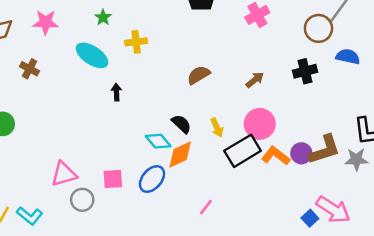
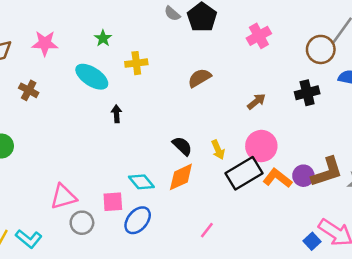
brown semicircle: (199, 75) -> (199, 78), moved
cyan diamond: (158, 141) -> (141, 182), moved
blue ellipse: (152, 179) -> (138, 220), moved

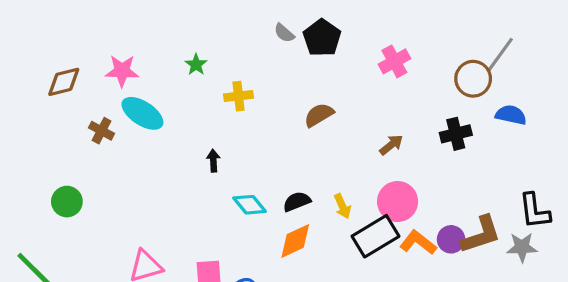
cyan ellipse: (92, 77) -> (142, 113), moved
black semicircle: (182, 146) -> (297, 202), turned -65
cyan diamond: (141, 182) -> (250, 205), moved

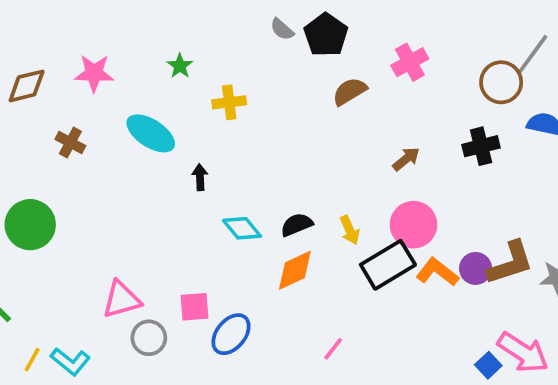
cyan ellipse: (142, 113) -> (151, 133), moved
brown semicircle: (319, 115) -> (350, 91), moved
green circle: (67, 202) -> (30, 225), size x1.4

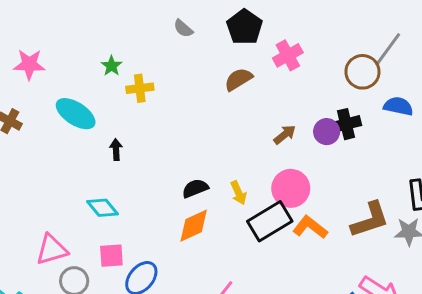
black pentagon: (326, 35) -> (244, 27), moved
green star: (180, 66) -> (111, 66), moved
cyan diamond: (242, 228) -> (102, 208), moved
purple circle: (476, 268) -> (327, 132), moved

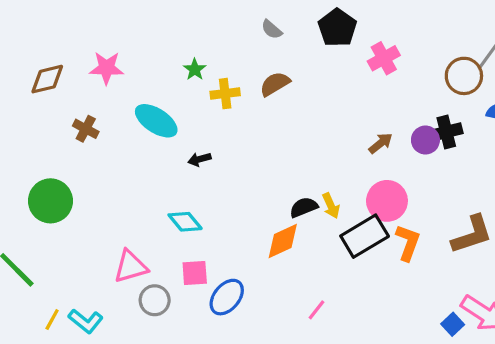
brown semicircle: (238, 79) -> (275, 84), moved
black arrow: (116, 150) -> (199, 159), turned -102
black semicircle: (195, 188) -> (304, 207), moved
orange L-shape: (310, 227) -> (408, 243), turned 72

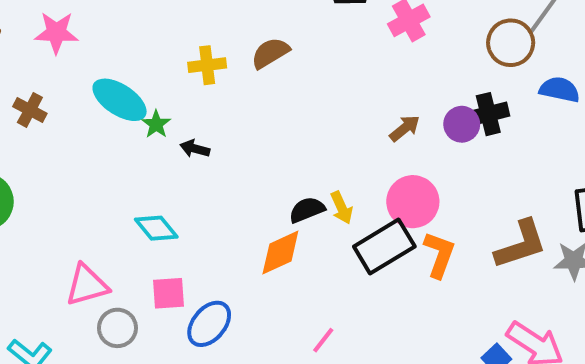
green star: (195, 69) -> (156, 124), moved
black arrow: (199, 159) -> (195, 149), moved, turned 30

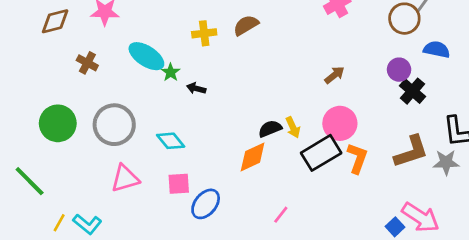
black cross: (488, 114) -> (412, 91), moved, turned -35
purple circle: (462, 124) -> (399, 70), moved
gray circle: (117, 328) -> (114, 125), moved, size x1.6

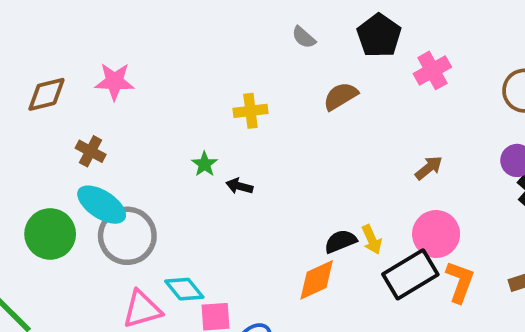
brown semicircle: (246, 25) -> (340, 96), moved
cyan ellipse: (146, 56) -> (102, 205), moved
cyan diamond: (171, 141) -> (184, 289), moved

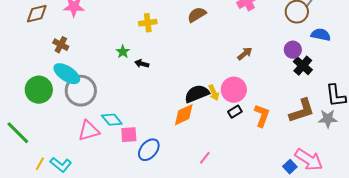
pink circle: (436, 234) -> (234, 90), moved
black semicircle: (340, 241) -> (197, 94), size x1.4
black rectangle: (410, 274) -> (235, 112), size x0.5

